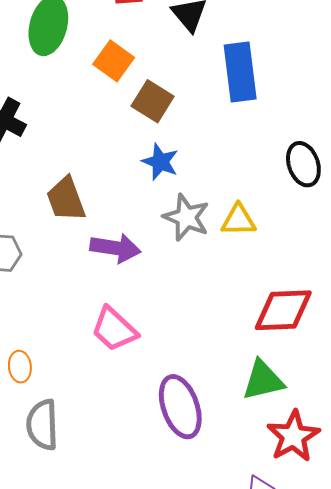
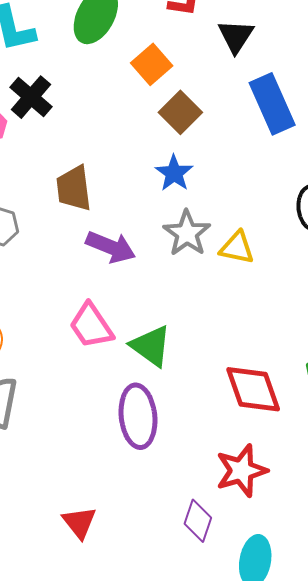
blue rectangle: (240, 72) -> (272, 104), turned -30
red diamond: (283, 310) -> (253, 389), moved, turned 60
green triangle: (263, 380) -> (151, 346), moved, turned 36

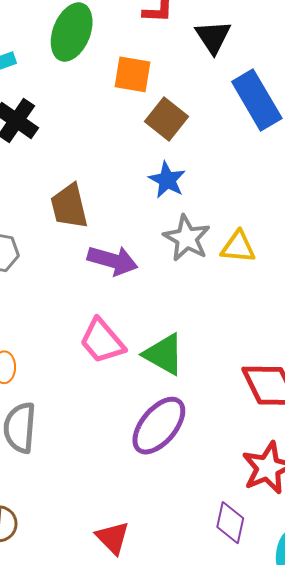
orange square: (152, 64) -> (133, 74), turned -33
purple ellipse: (138, 416) -> (159, 426), turned 52

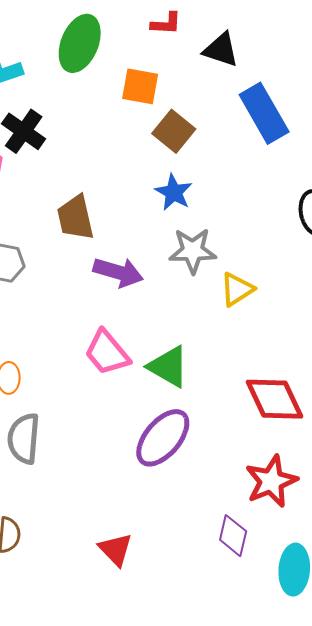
black triangle: (213, 37) -> (221, 50), turned -39
gray star: (187, 238) -> (193, 251), turned -30
yellow triangle: (238, 247) -> (237, 289), moved, turned -39

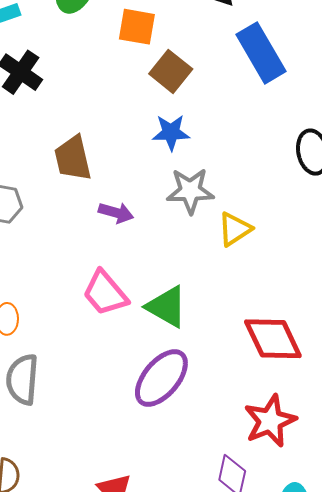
blue star: (174, 192) -> (171, 132), turned -30
purple arrow: (118, 272) -> (116, 213), size x0.7

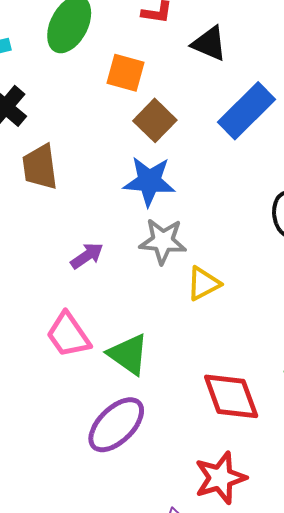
blue rectangle: (261, 53) -> (247, 111), turned 70
blue star: (171, 132) -> (149, 181), size x1.4
brown trapezoid: (73, 158) -> (40, 167), moved
purple arrow: (116, 213) -> (87, 256), turned -56

